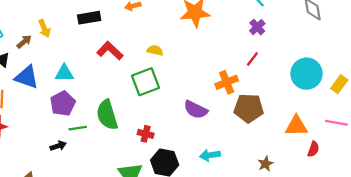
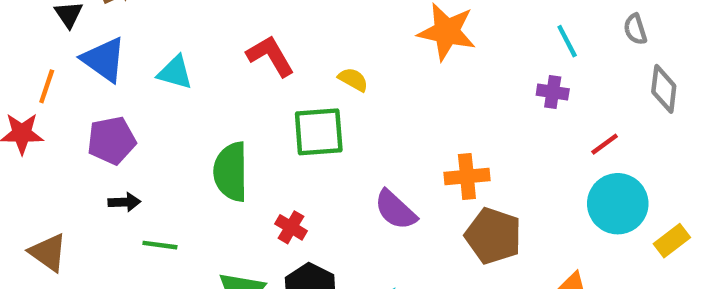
purple cross: (257, 27) -> (553, 92), turned 35
red line: (252, 59) -> (605, 144), moved
purple pentagon: (63, 104) -> (112, 140), moved
green line: (78, 128) -> (160, 245), moved

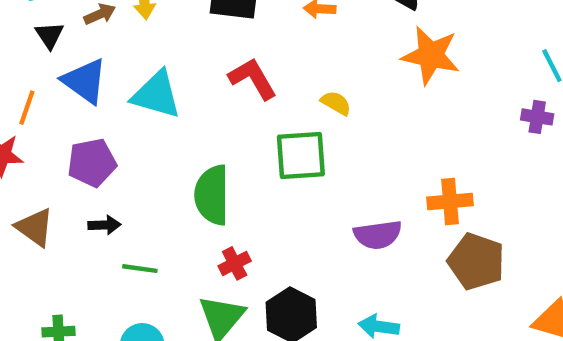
cyan triangle: (175, 73) -> (156, 95), size x1.4
purple semicircle: (395, 210) -> (378, 235), turned -51
red cross: (291, 227) -> (235, 263), moved, turned 32
brown triangle: (48, 253) -> (35, 227), moved

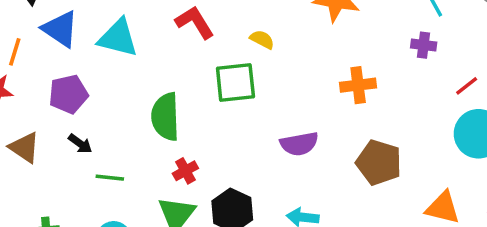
orange cross: (450, 201) -> (358, 85), moved
black arrow: (104, 225) -> (80, 144), turned 40

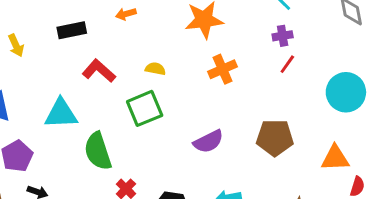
cyan triangle: (118, 38) -> (61, 114), moved
orange cross: (358, 85) -> (223, 69), moved
red line: (467, 86) -> (287, 64), moved

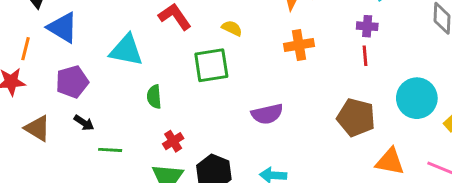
red line: (287, 64) -> (365, 56), turned -54
brown pentagon: (275, 138) -> (356, 117), moved
green semicircle: (98, 151) -> (154, 97), size x0.6

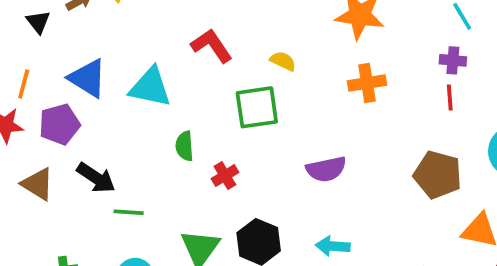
blue triangle: (63, 28) -> (88, 78), moved
purple pentagon: (72, 82) -> (59, 124), moved
black arrow: (84, 123) -> (96, 178), size x1.5
red cross: (173, 141) -> (225, 176), moved

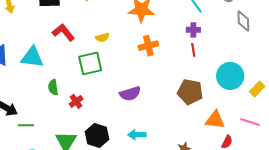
yellow semicircle: (283, 61) -> (102, 38), turned 144

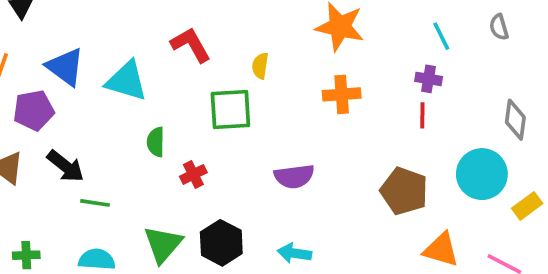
gray diamond: (243, 21) -> (515, 120), moved
yellow semicircle: (102, 38) -> (260, 66), turned 104

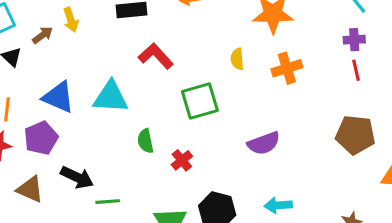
yellow semicircle: (260, 66) -> (237, 59), moved

